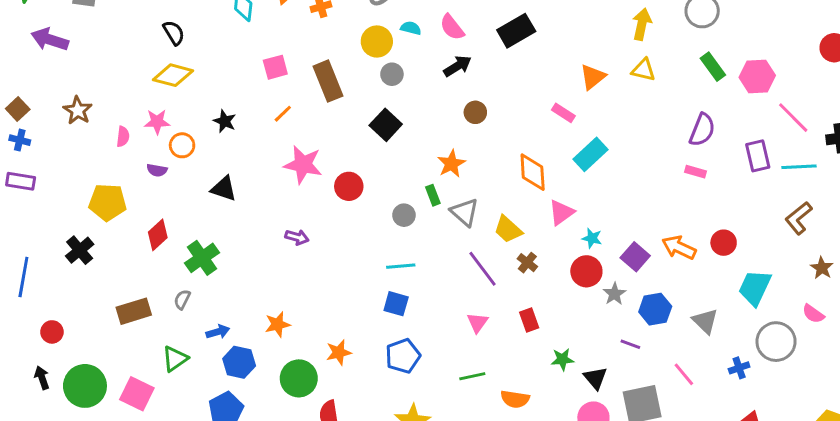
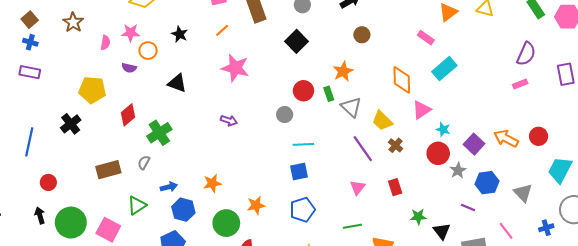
pink rectangle: (696, 172) -> (520, 84), turned -40
red circle: (349, 186) -> (303, 91), moved
gray circle: (404, 215) -> (285, 115), moved
blue square: (396, 304) -> (299, 172), turned -30

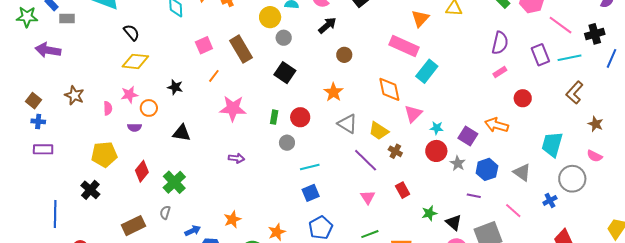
pink rectangle: (426, 38) -> (404, 46), size x1.8
green rectangle: (329, 94) -> (274, 117), moved, turned 40
red circle: (539, 136) -> (523, 98), moved

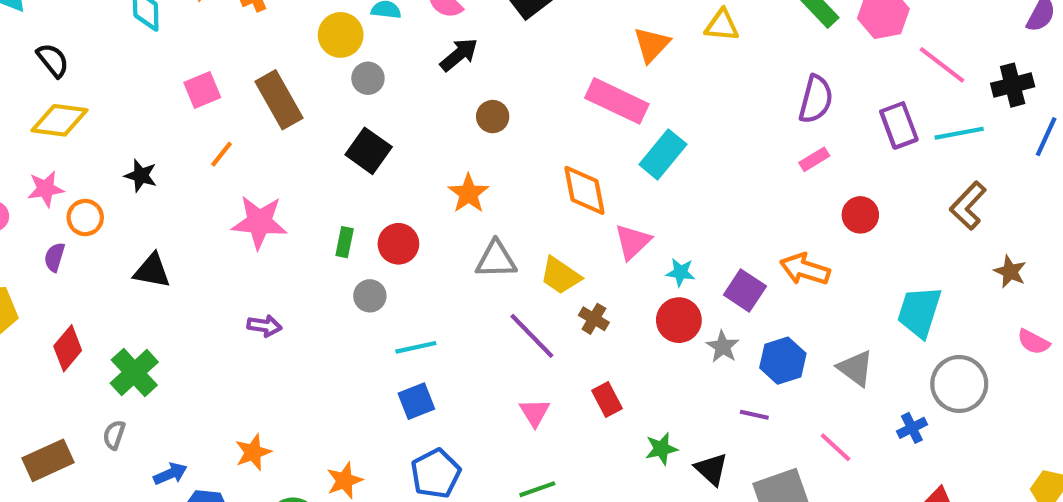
gray triangle: (347, 124) -> (496, 260), turned -35
purple semicircle: (134, 127) -> (54, 257), turned 104
pink semicircle: (595, 156) -> (1033, 342), moved

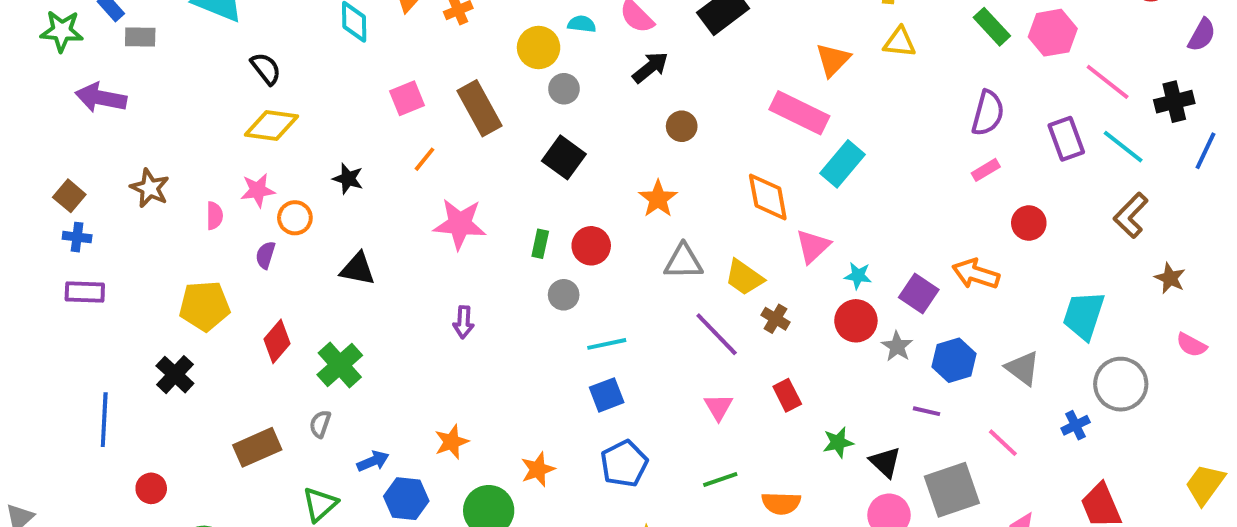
cyan line: (959, 133) -> (1123, 147), turned 48
purple arrow: (264, 326) -> (463, 322), turned 84

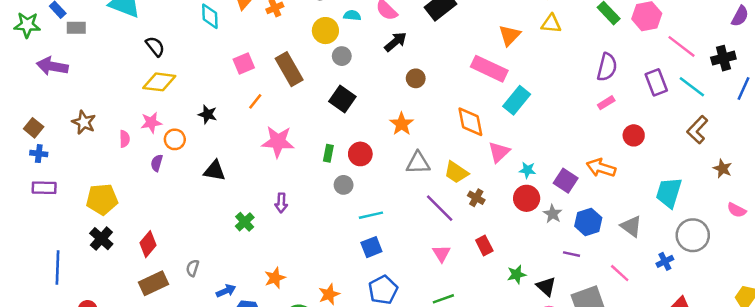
yellow pentagon: (204, 306) -> (102, 199), moved
red diamond: (277, 341) -> (148, 244), moved
green cross: (340, 365) -> (245, 222), moved, size x0.7

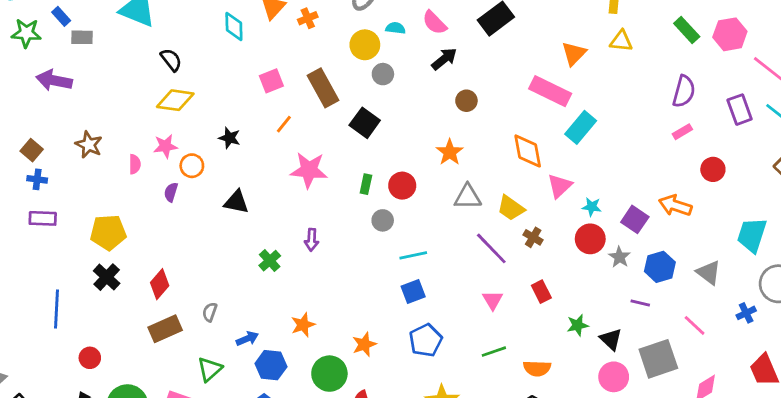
black square: (342, 99) -> (365, 123), moved

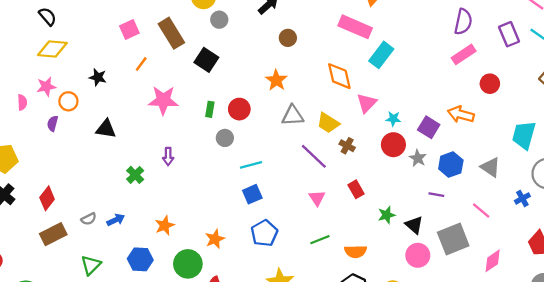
pink rectangle: (682, 132) -> (464, 54), size x1.5
gray semicircle: (210, 312) -> (89, 219), turned -133
blue arrow: (247, 339) -> (116, 220), moved

